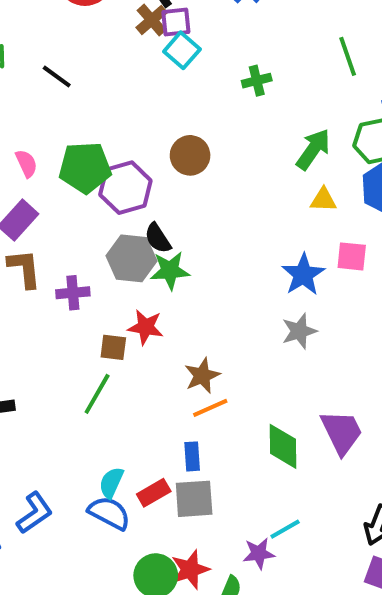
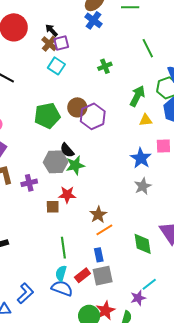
cyan square: (182, 50) -> (56, 66), moved
green pentagon: (85, 167) -> (47, 116), moved
purple hexagon: (125, 188) -> (93, 116), moved
green line: (97, 394) -> (63, 248), moved, turned -30

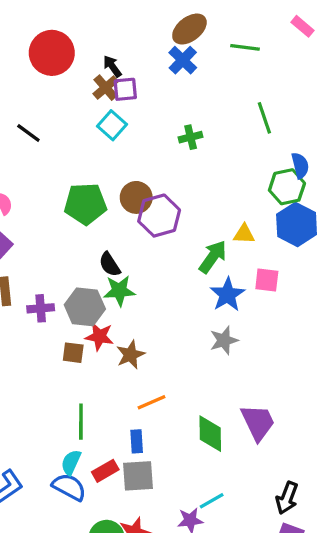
green arrow: (137, 96) -> (213, 257), moved
gray hexagon: (56, 162) -> (85, 307), moved
brown star: (98, 215) -> (130, 355), moved

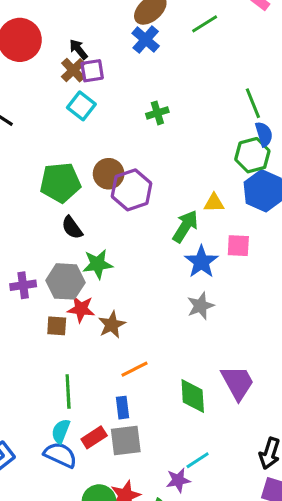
green line: (245, 47) -> (205, 24), turned -36
green line: (264, 118) -> (253, 103), moved
black semicircle: (110, 264) -> (72, 228), moved

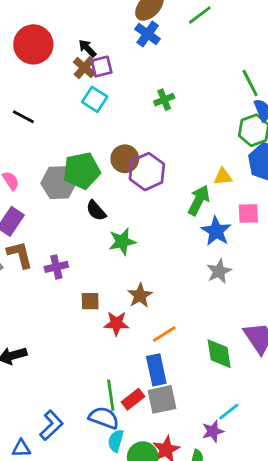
gray hexagon: (65, 281) -> (59, 183), moved
red star: (81, 309) -> (116, 323), moved
green line: (68, 392) -> (111, 395), moved
blue rectangle: (122, 408) -> (156, 370), size x1.5
cyan semicircle: (61, 431) -> (116, 441), moved

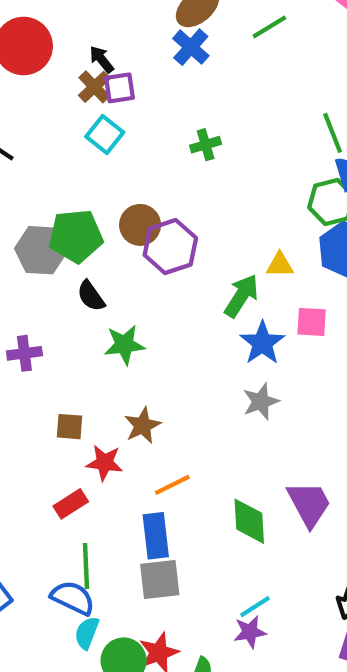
purple cross: (56, 267) -> (24, 353), moved
red rectangle: (133, 399) -> (71, 504), moved
purple star: (213, 431) -> (250, 632), moved

